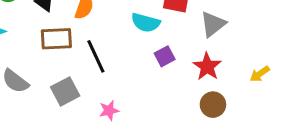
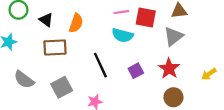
black line: (96, 56) -> (100, 65), moved
purple square: (165, 56) -> (136, 71), moved

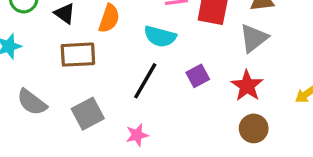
cyan semicircle: (123, 35) -> (160, 36), moved
black line: (100, 65) -> (145, 81), turned 55
purple square: (136, 71) -> (198, 76), moved

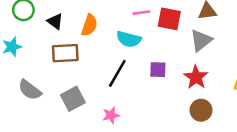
purple square: (198, 76) -> (158, 70), turned 30

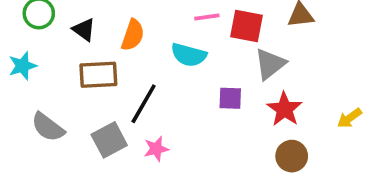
gray triangle: (201, 40) -> (270, 64), moved
black line: (117, 73) -> (144, 104), moved
pink star: (111, 115) -> (156, 149), moved

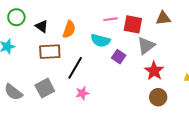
purple square: (230, 98) -> (119, 57), moved, turned 32
gray semicircle: (48, 127) -> (13, 92), moved
gray square: (109, 140) -> (45, 88), moved

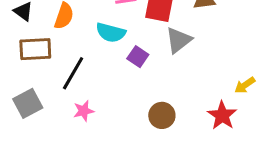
red star: (154, 71) -> (222, 115), moved
brown circle: (158, 97) -> (162, 115), moved

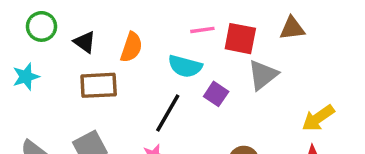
black line: (73, 73) -> (168, 113), moved
yellow arrow: (245, 85) -> (318, 118), moved, size x1.4

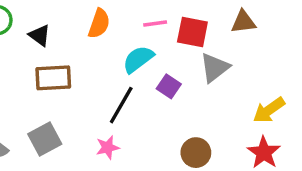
orange semicircle: (131, 47) -> (99, 24), moved
cyan semicircle: (185, 66) -> (138, 59), turned 128

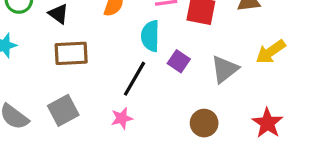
cyan semicircle: (138, 59) -> (150, 36), turned -52
gray triangle: (215, 68) -> (225, 69), moved
yellow arrow: (269, 110) -> (271, 52), moved

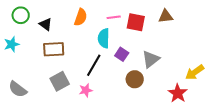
yellow arrow: (271, 52) -> (195, 72), moved
gray square: (63, 110) -> (60, 81), moved
brown circle: (204, 123) -> (135, 79), moved

